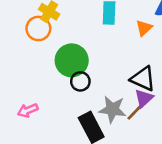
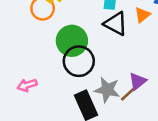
black triangle: (143, 79) -> (116, 24), moved
black circle: (80, 81) -> (79, 61), size x1.6

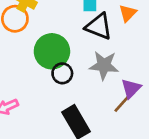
black circle: (79, 61) -> (62, 73), size x0.6
gray star: (107, 90) -> (104, 65), moved

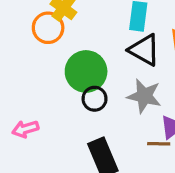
brown line: (122, 104) -> (159, 144), turned 42

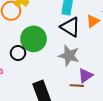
black circle: (95, 99) -> (18, 53), moved

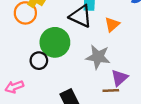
orange triangle: (93, 21) -> (112, 25), moved
black triangle: (70, 27) -> (81, 16), moved

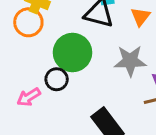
pink arrow: (14, 87) -> (29, 97), moved

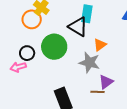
orange triangle: (141, 17) -> (100, 45), moved
black circle: (57, 79) -> (27, 53), moved

